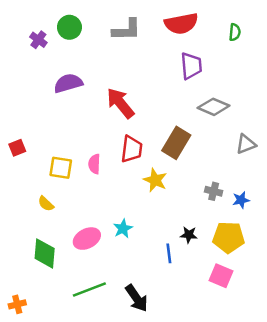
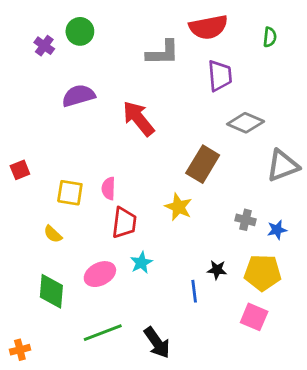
gray L-shape: (127, 30) -> (163, 53), moved
gray triangle: (246, 144) -> (283, 166), size x1.4
red trapezoid: (132, 149) -> (124, 223), moved

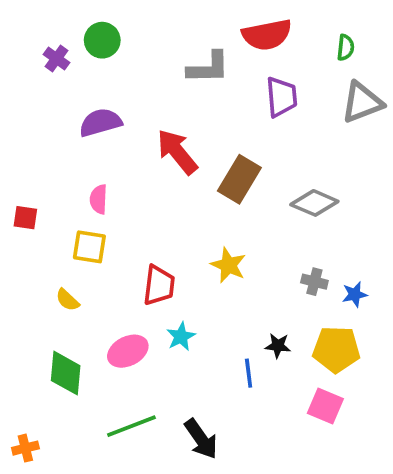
gray diamond: (246, 123) -> (314, 203), moved
brown rectangle: (203, 164) -> (239, 179), moved
gray triangle: (283, 166) -> (362, 102), moved
red square: (20, 170) -> (25, 218), turned 30
pink semicircle: (108, 188) -> (99, 199), moved

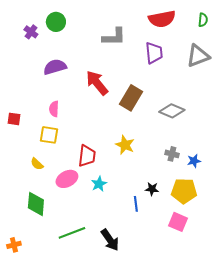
red semicircle: (267, 35) -> (162, 19), moved
green semicircle: (345, 48) -> (203, 20), moved
pink ellipse: (128, 351) -> (67, 179), moved

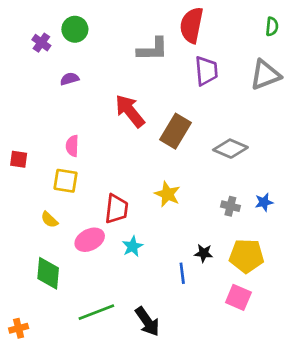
red semicircle: (162, 19) -> (192, 25), moved, turned 112
purple semicircle: (55, 67) -> (70, 79), moved, size x0.6
blue star: (194, 161) -> (264, 202), moved

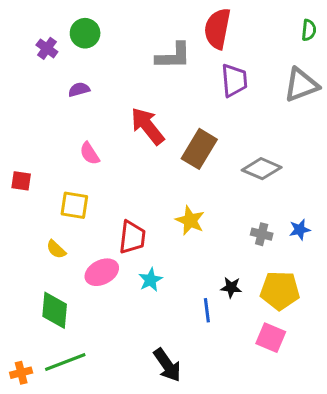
pink semicircle: (72, 146) -> (90, 153), moved, turned -35
green line: (96, 312) -> (65, 362), moved

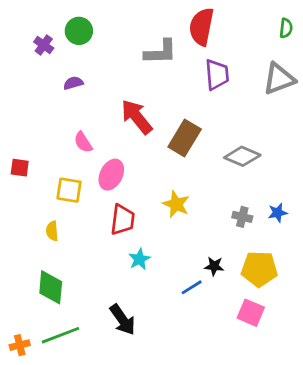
yellow semicircle: (56, 249) -> (52, 231), turned 42
pink ellipse: (102, 272) -> (111, 175), moved, turned -36
blue line: (207, 310) -> (192, 287), turned 65
black arrow: (167, 365) -> (123, 320), moved

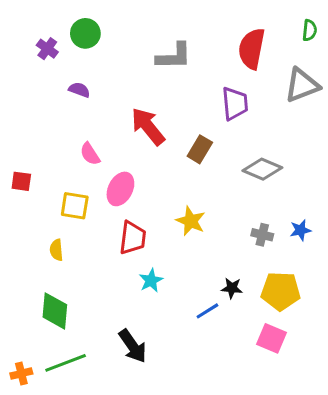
red semicircle: (201, 27) -> (252, 49), moved
purple trapezoid: (217, 75) -> (235, 104), moved
purple semicircle: (73, 83) -> (79, 90), turned 36
brown rectangle: (185, 138) -> (200, 149), size x0.7

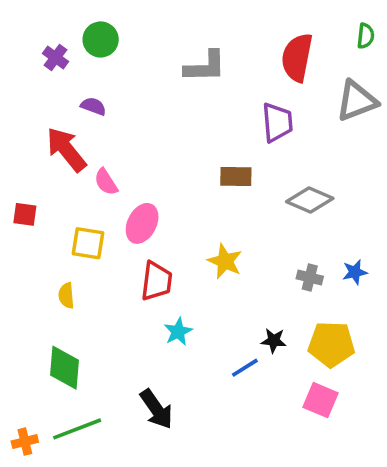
red arrow: (148, 126) -> (66, 149), moved
brown rectangle: (200, 149) -> (236, 177), turned 60

